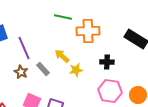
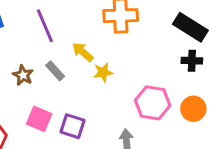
purple line: (24, 48) -> (45, 26), moved
black cross: (107, 62) -> (192, 61), moved

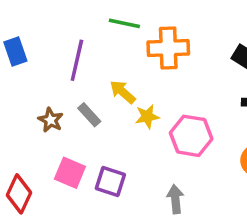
purple line: (45, 26) -> (77, 60), turned 36
pink hexagon: (153, 103) -> (191, 136), moved

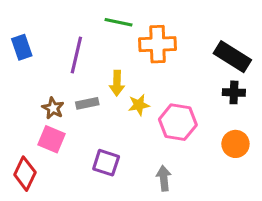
yellow arrow: (123, 92) -> (117, 83), turned -130
gray rectangle: (89, 115) -> (87, 103), turned -60
pink square: (70, 173) -> (51, 139), moved

